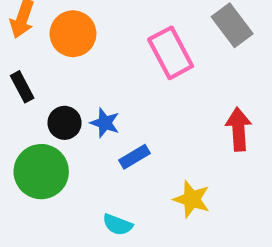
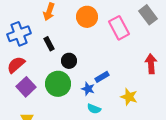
orange circle: (73, 34) -> (87, 17), moved
blue star: (105, 123) -> (88, 89), moved

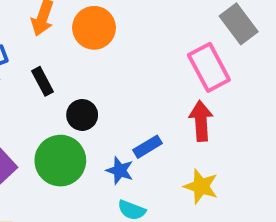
orange circle: (87, 17) -> (94, 28), moved
pink rectangle: (119, 28) -> (209, 67), moved
red arrow: (151, 64) -> (201, 121), moved

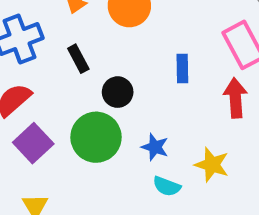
blue rectangle: (148, 147) -> (182, 68), moved, turned -60
yellow star: (201, 186) -> (212, 165), moved

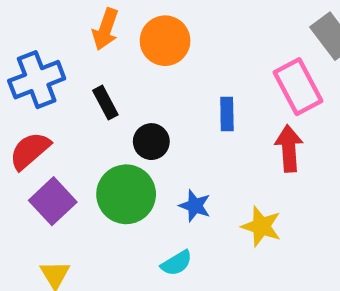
cyan semicircle: (167, 186) -> (177, 263), moved, turned -52

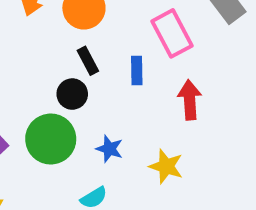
pink rectangle: (298, 87) -> (172, 33), moved
black rectangle: (105, 103) -> (88, 61), moved

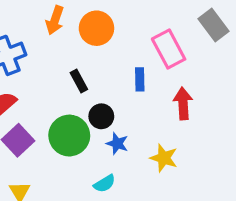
black rectangle: (88, 61) -> (79, 81), moved
black circle: (72, 94) -> (101, 116), moved

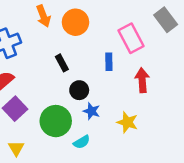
orange arrow: (55, 20) -> (43, 16), turned -40
green circle: (69, 136) -> (56, 121), moved

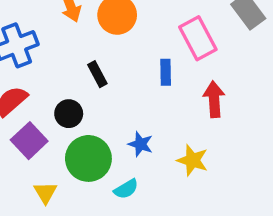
black circle: (79, 90) -> (69, 114), moved
yellow triangle: (16, 148) -> (45, 193), moved

